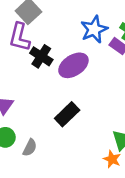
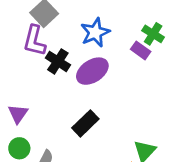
blue star: (94, 29) -> (95, 32), moved

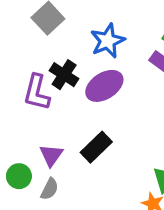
purple L-shape: (34, 41) -> (37, 92), moved
purple triangle: (18, 114) -> (51, 155), moved

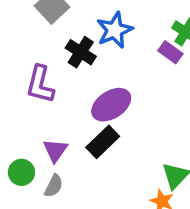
black cross: (64, 75) -> (81, 52), moved
purple ellipse: (104, 86) -> (111, 105), moved

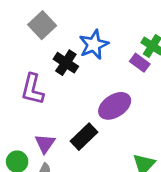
purple ellipse: (111, 105) -> (115, 106), moved

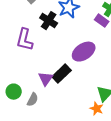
purple triangle: (45, 144) -> (46, 79), moved

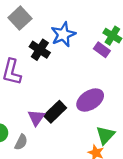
purple ellipse: (84, 52) -> (90, 100), moved

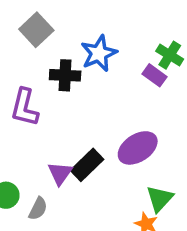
black cross: (40, 50) -> (65, 75), turned -30

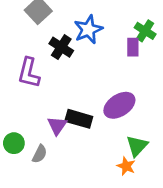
black cross: (65, 75) -> (61, 47), turned 30
purple rectangle: (155, 75) -> (133, 47), turned 54
black rectangle: (87, 165) -> (79, 119), turned 60

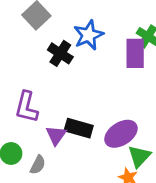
purple rectangle: (133, 47) -> (135, 53), size x1.5
purple L-shape: (29, 73) -> (26, 107), moved
purple ellipse: (119, 105) -> (121, 134), moved

